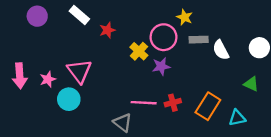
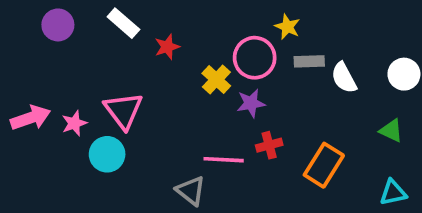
pink arrow: (20, 76) -> (31, 118), turned -105
red cross: (173, 103) -> (269, 145), moved
cyan triangle: (237, 118) -> (393, 193), moved

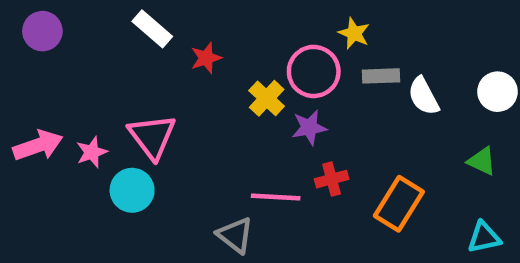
purple circle: (58, 25) -> (42, 31), moved

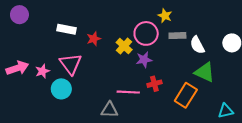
white rectangle: (152, 29) -> (67, 29), moved, turned -30
red star: (206, 58) -> (94, 39), moved
green triangle: (482, 161) -> (205, 72), moved, size x1.5
gray triangle: (235, 235) -> (109, 110), turned -36

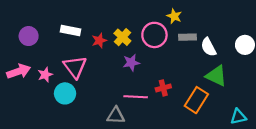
purple circle: (19, 15) -> (29, 36), moved
yellow cross: (124, 46) -> (122, 37), moved
purple star: (144, 60) -> (131, 63), moved

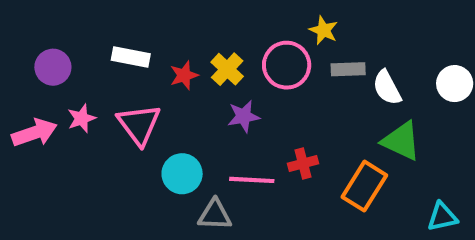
pink star: (45, 75) -> (82, 118), moved
cyan circle: (65, 93) -> (182, 174), moved

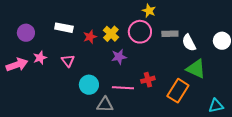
yellow star: (323, 30) -> (149, 11), moved
pink triangle: (139, 125) -> (68, 61), size x0.6

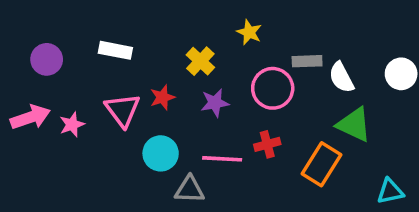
yellow star: (149, 11) -> (249, 32), moved
pink circle: (140, 32) -> (273, 88), moved
red star: (90, 37) -> (162, 97), moved
pink star: (40, 58) -> (72, 124), moved
pink triangle: (68, 61) -> (123, 110), size x1.5

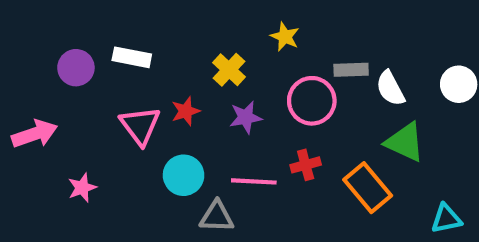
purple circle: (47, 59) -> (76, 68), moved
pink star: (72, 124) -> (82, 188), moved
orange rectangle: (322, 164) -> (368, 188), turned -72

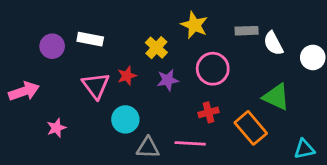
yellow star: (285, 37) -> (194, 25), size x1.4
gray rectangle: (351, 70) -> (247, 31), moved
white semicircle: (390, 88) -> (273, 43), moved
pink line: (254, 181) -> (190, 143), moved

